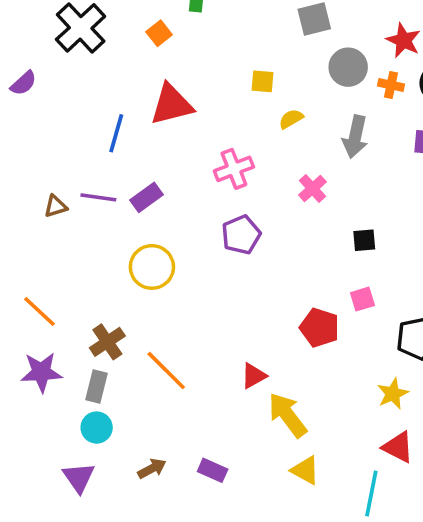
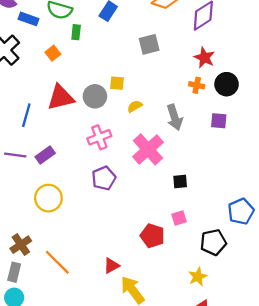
gray circle: (348, 67) -> (95, 96), moved
gray arrow: (355, 137) -> (175, 117), turned -30
pink cross: (312, 188) -> (148, 149), size x1.8

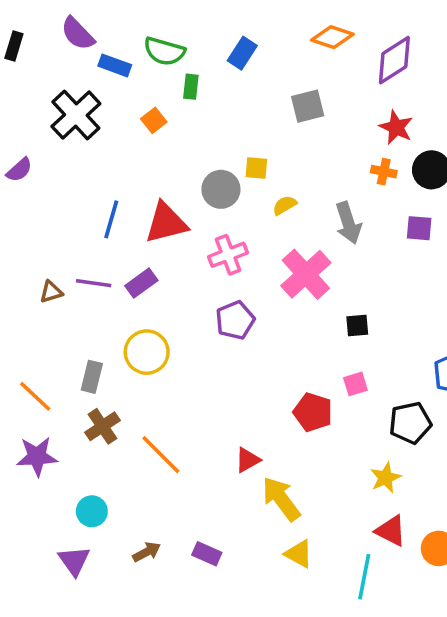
red triangle: (61, 97) -> (166, 223), moved
gray rectangle: (14, 272) -> (92, 377), moved

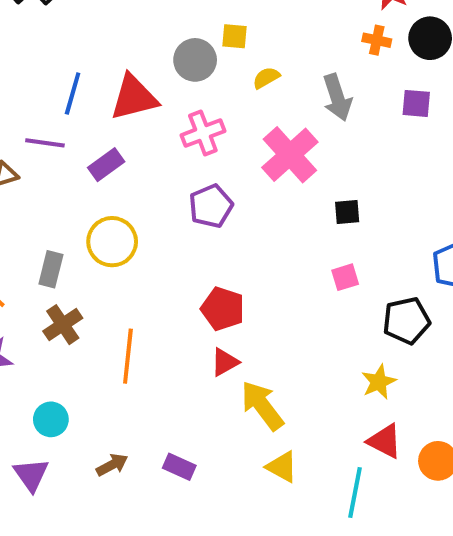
purple line: (94, 283) -> (45, 143), moved
red pentagon: (313, 412) -> (223, 309), moved
orange line: (161, 455) -> (128, 356), turned 51

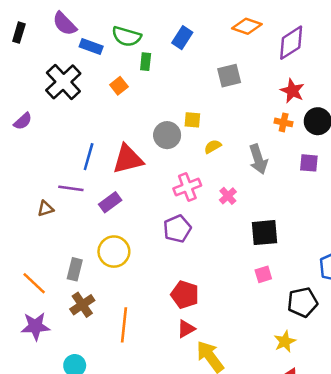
pink cross: (203, 133) -> (187, 187), moved
pink cross: (290, 155) -> (228, 196), size x0.5
black square: (347, 212) -> (265, 233), size x1.6

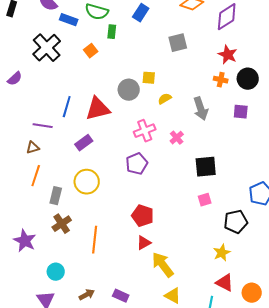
purple line: (71, 188) -> (43, 126), moved
orange line: (34, 283) -> (36, 176), moved, turned 65
purple star: (35, 326) -> (25, 241), turned 30

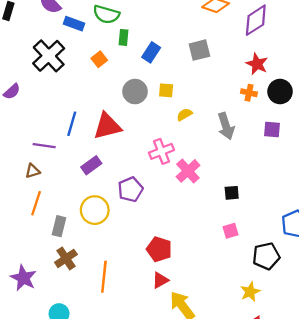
blue rectangle: (141, 13) -> (151, 52), moved
gray circle: (129, 90) -> (135, 92), moved
pink cross: (177, 138) -> (188, 171), moved, size x1.5
purple pentagon: (137, 164) -> (130, 189), moved
black square: (206, 167) -> (232, 193), size x0.6

